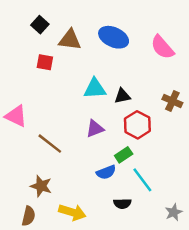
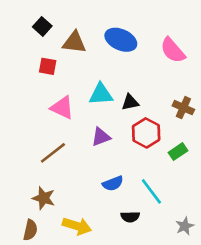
pink triangle: (16, 116) -> (62, 108), moved
brown line: (50, 144) -> (53, 153), turned -76
green rectangle: (124, 155) -> (178, 152), moved

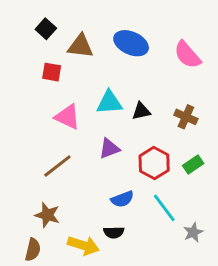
brown cross: (183, 108) -> (186, 117), moved
red hexagon: (146, 133) -> (154, 163), moved
black semicircle: (130, 217) -> (114, 232), moved
gray star: (185, 226) -> (193, 232), moved

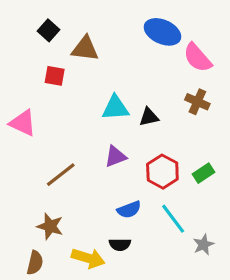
blue ellipse: (131, 43) -> (162, 32), moved
pink triangle: (68, 117) -> (23, 123), moved
brown cross: (186, 117) -> (197, 102), moved

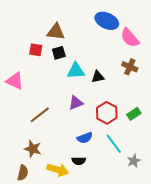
black square: (49, 30) -> (59, 53), moved, turned 32

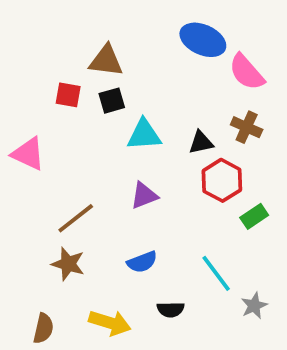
black triangle: (98, 77) -> (201, 142), moved
red hexagon: (107, 113) -> (222, 180), moved
blue semicircle: (85, 138) -> (142, 262), moved
brown star: (33, 149) -> (68, 264), moved
black semicircle: (79, 161) -> (171, 309), moved

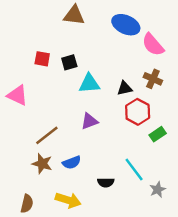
brown triangle: (106, 61) -> (74, 15), moved
blue semicircle: (142, 262) -> (72, 162), moved
black semicircle: (171, 309) -> (106, 182), moved

